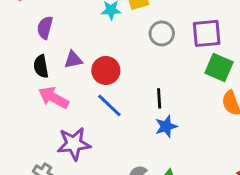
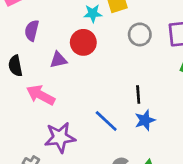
black semicircle: (41, 66) -> (15, 66), moved
red circle: (106, 70) -> (83, 42), moved
blue line: (109, 105) -> (106, 121), moved

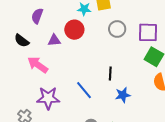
black semicircle: (15, 66) -> (22, 41), turned -49
blue star: (145, 120) -> (123, 95), moved

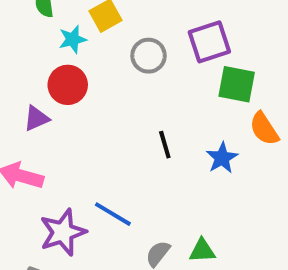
blue line: (84, 90) -> (113, 214), moved
blue star: (123, 95) -> (222, 158), moved

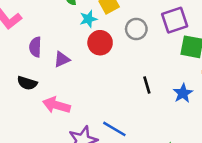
red circle: (68, 85) -> (100, 43), moved
purple triangle: (36, 118) -> (62, 59), moved

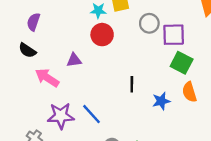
gray circle: (136, 29) -> (149, 23), moved
purple semicircle: (35, 47) -> (33, 22), moved
purple triangle: (62, 59) -> (74, 60), moved

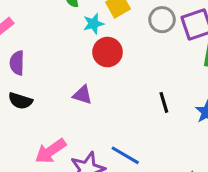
purple triangle: (74, 60) -> (82, 95), turned 42
pink arrow: (47, 78) -> (51, 151), moved, turned -50

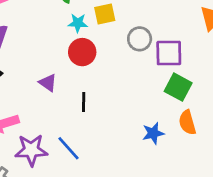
black line: (164, 102) -> (84, 102), moved

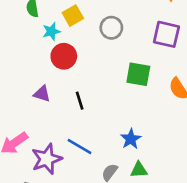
purple square: (169, 53) -> (166, 34), moved, turned 32
green square: (178, 87) -> (138, 74), moved
blue star: (153, 133) -> (131, 139), moved

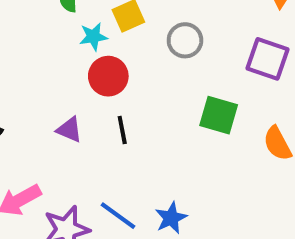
black line: (80, 101) -> (122, 130), moved
blue star: (131, 139) -> (171, 218), moved

